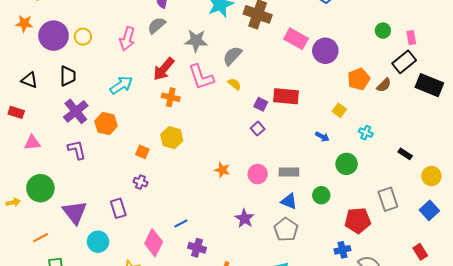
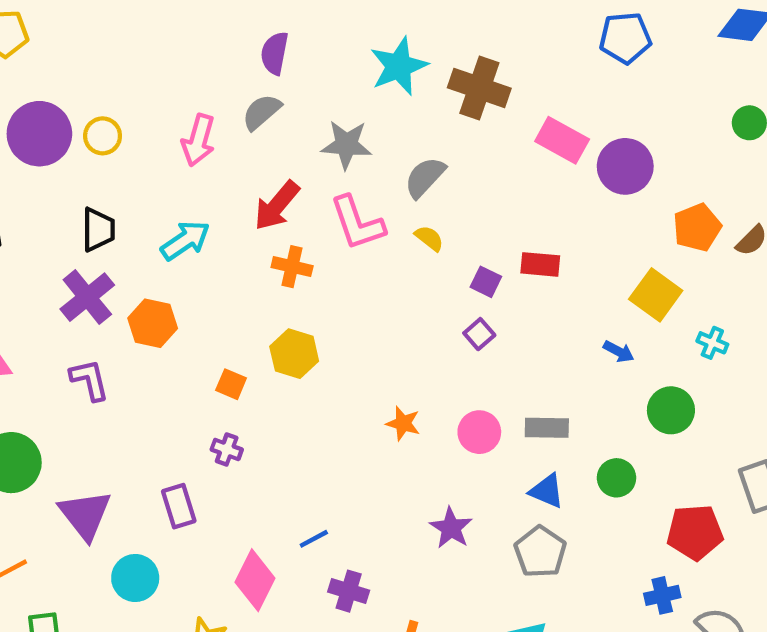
black trapezoid: (68, 76) -> (98, 230), moved
red rectangle: (286, 96) -> (540, 264), size x0.7
yellow square: (339, 110) -> (656, 295), size x1.6

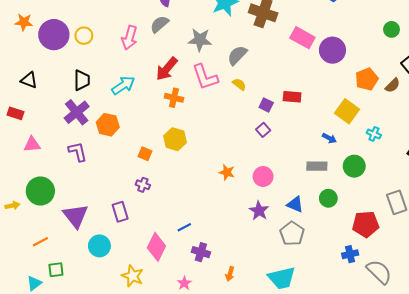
gray rectangle: (547, 428) -> (317, 166), moved
purple star: (451, 528) -> (259, 211), moved

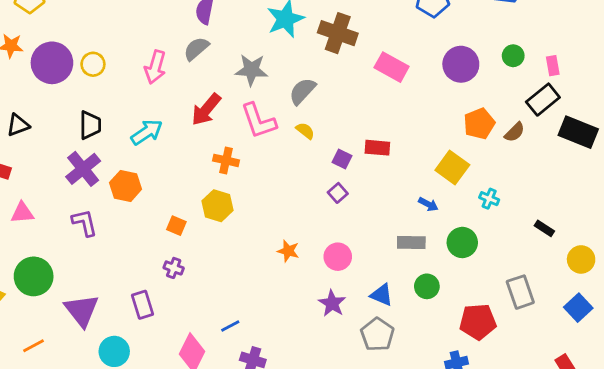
purple circle: (332, 50) -> (461, 64), moved
black triangle: (29, 80) -> (18, 125), turned -42
orange cross: (174, 98) -> (226, 160), moved

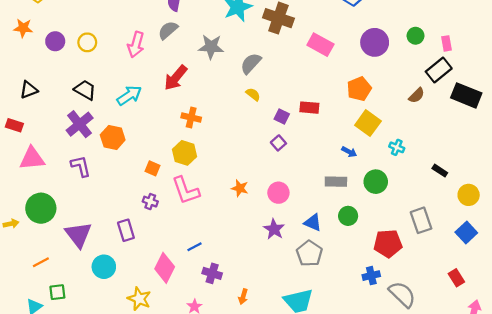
purple circle: (52, 63) -> (55, 41), size x0.6
pink L-shape: (259, 121) -> (186, 190), moved
orange pentagon: (479, 124) -> (359, 89), moved
black trapezoid: (90, 125) -> (85, 90), turned -60
pink triangle: (22, 213) -> (32, 158), size x1.4

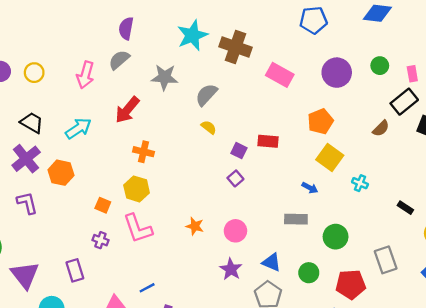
green circle: (376, 182) -> (336, 237), moved
green circle: (348, 216) -> (309, 273), moved

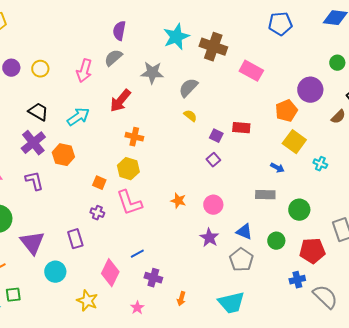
purple circle: (337, 73) -> (310, 90), moved

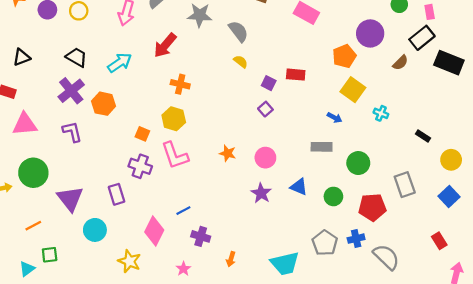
gray semicircle: (188, 88) -> (238, 31), turned 100
purple cross: (97, 213) -> (140, 166), size x1.5
gray pentagon: (241, 260) -> (325, 243), moved

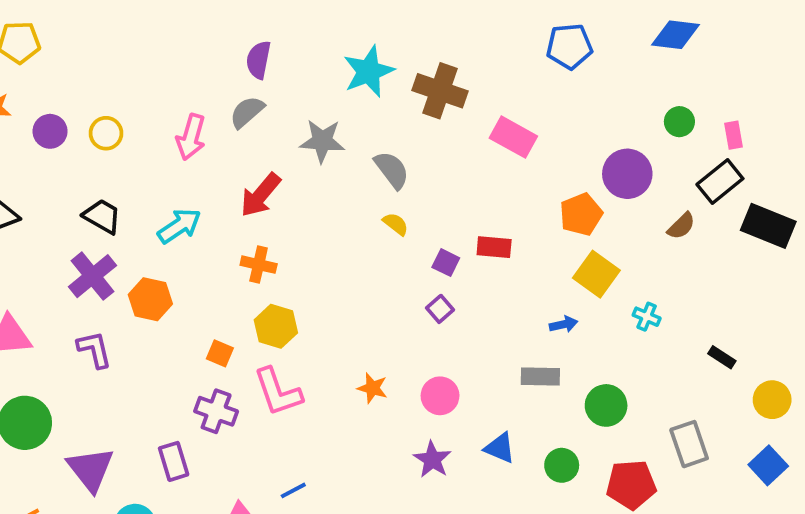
orange cross: (180, 84) -> (259, 265), moved
blue arrow: (335, 118) -> (564, 324), turned -40

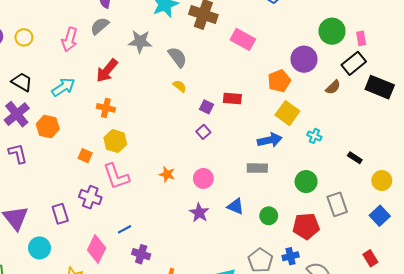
green circle: (679, 122) -> (332, 31), size x1.6
blue arrow: (564, 324) -> (270, 140), size x1.6
green circle: (606, 405) -> (306, 182), moved
purple cross: (216, 411) -> (90, 197), moved

